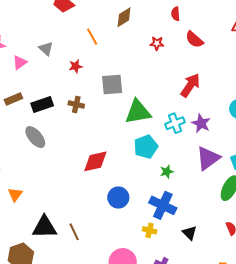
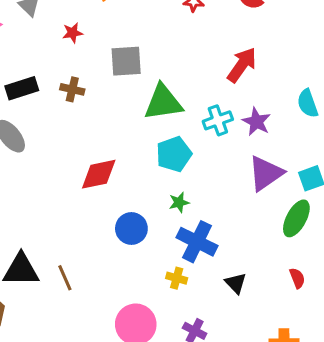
green star: (167, 172) -> (179, 202), moved

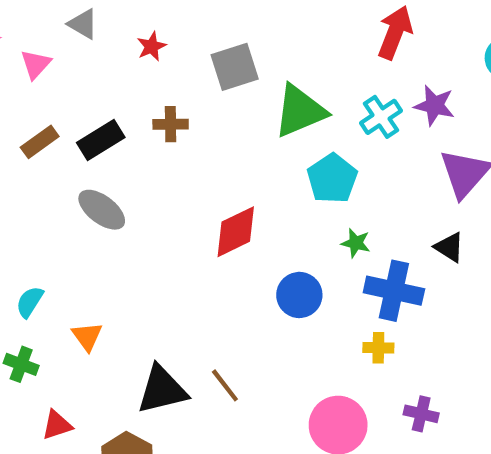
green star: (179, 202) -> (356, 243), turned -30
black triangle: (236, 283) -> (449, 247), moved

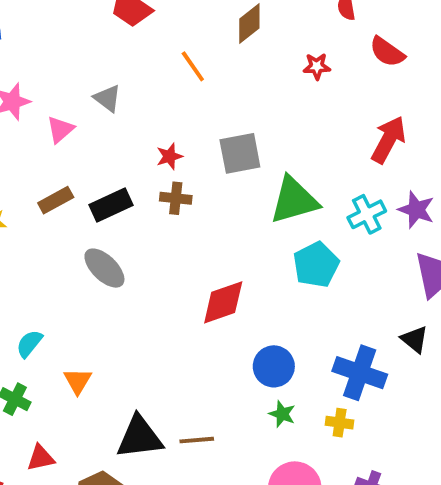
red star: (152, 46) -> (169, 156), moved
green star: (356, 243) -> (282, 414), moved
brown line: (225, 385) -> (197, 440), turned -64

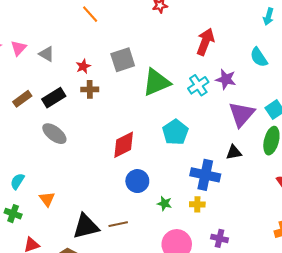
gray triangle: (107, 98) -> (47, 54), moved
pink triangle: (60, 129) -> (18, 48), moved
cyan pentagon: (316, 265) -> (175, 132), moved
black triangle: (414, 339) -> (234, 152), turned -42
blue circle: (274, 366) -> (137, 181), moved

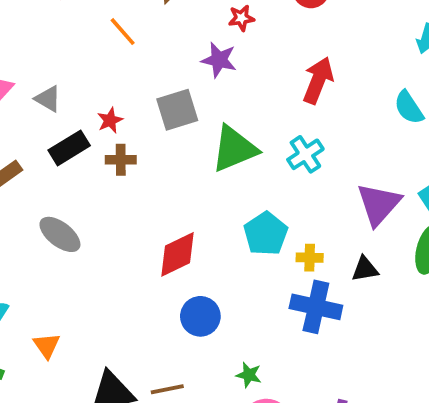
purple star: (226, 79) -> (219, 60), moved
black rectangle: (54, 98) -> (69, 148), moved
green star: (164, 203) -> (249, 375), moved
yellow cross: (197, 204) -> (310, 258), moved

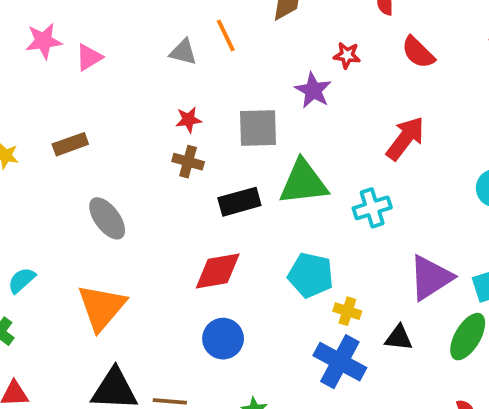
gray triangle: (48, 99) -> (183, 52), moved, turned -32
black rectangle: (69, 148) -> (239, 202), moved
cyan pentagon: (266, 234) -> (311, 275), turned 30
orange triangle: (47, 346) -> (102, 307), moved, size x1.8

